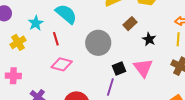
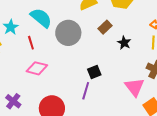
gray circle: (98, 43) -> (68, 33), moved
pink triangle: (143, 68) -> (135, 87), moved

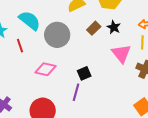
black star: (124, 43) -> (114, 27), moved
pink diamond: (37, 68) -> (46, 69), moved
pink triangle: (135, 87) -> (121, 54), moved

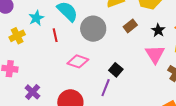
black star: (114, 27) -> (158, 30), moved
black square: (84, 73) -> (116, 70), turned -32

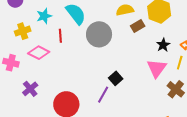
brown rectangle: (130, 26) -> (138, 26), moved
pink diamond: (78, 61) -> (39, 53), moved

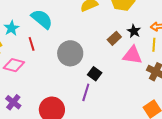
brown rectangle: (138, 26) -> (114, 38), moved
gray circle: (99, 34) -> (70, 53), moved
pink triangle: (157, 68) -> (132, 55), turned -45

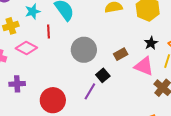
brown rectangle: (114, 38) -> (121, 54), moved
purple cross: (13, 102) -> (17, 84), turned 35

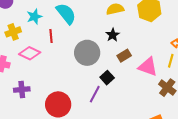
black star: (151, 43) -> (113, 35), moved

